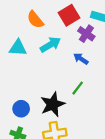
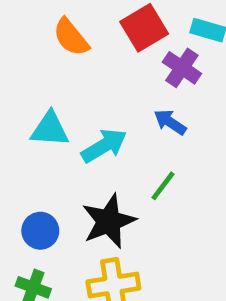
cyan arrow: (50, 45) -> (104, 146), moved
cyan triangle: (18, 48) -> (50, 129), moved

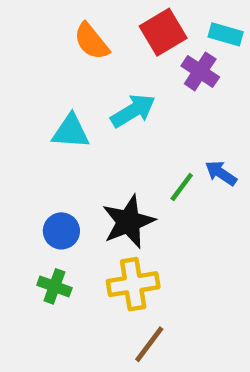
blue arrow: (170, 122) -> (221, 173), moved
cyan arrow: (104, 146) -> (133, 111), moved

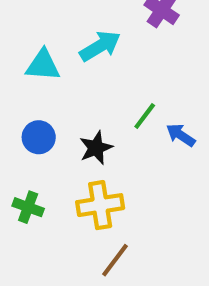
blue arrow: (221, 173) -> (181, 135), moved
black star: (128, 222) -> (96, 148), size x0.7
blue circle: (61, 231) -> (39, 137), moved

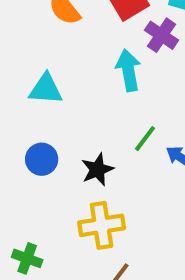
cyan arrow: (100, 46) -> (128, 70), moved, turned -69
green cross: (28, 207) -> (27, 258), moved

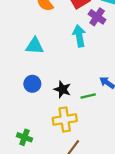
green line: (145, 139) -> (88, 96), moved, turned 40
black star: (97, 170) -> (62, 89), turned -30

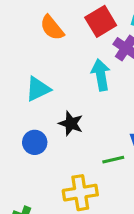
cyan triangle: (35, 46) -> (38, 89), turned -30
black star: (62, 89) -> (71, 123), moved

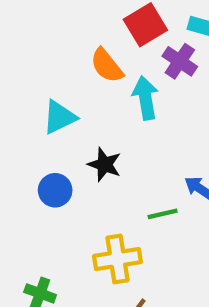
orange semicircle: (52, 28) -> (107, 66), moved

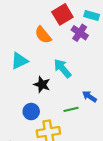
cyan arrow: (145, 98) -> (62, 68), moved, turned -30
blue circle: (55, 190) -> (31, 112), moved

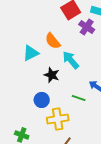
orange semicircle: (43, 35) -> (53, 41), moved
green line: (71, 109) -> (79, 98), turned 32

